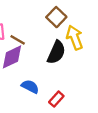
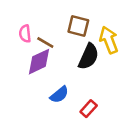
brown square: (56, 17) -> (78, 26), moved, turned -30
blue semicircle: (30, 87) -> (59, 95), turned 114

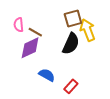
brown square: (78, 26) -> (73, 19), moved, turned -30
blue semicircle: (59, 95) -> (47, 75), turned -112

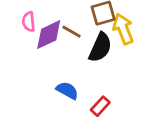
brown line: (35, 32) -> (72, 32), moved
purple diamond: (30, 48) -> (49, 35), moved

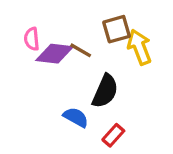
purple diamond: (49, 35) -> (55, 54), turned 32
black semicircle: (100, 47) -> (105, 91), moved

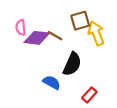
red rectangle: (113, 135) -> (89, 95), moved

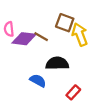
brown square: (80, 21) -> (65, 23), turned 36
black semicircle: (72, 64) -> (57, 63), turned -115

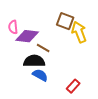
brown line: (41, 37) -> (43, 48), moved
black semicircle: (57, 63) -> (34, 61), moved

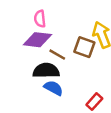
brown square: (65, 21) -> (84, 47), moved
pink semicircle: (13, 27) -> (40, 19), moved

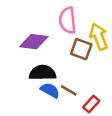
pink semicircle: (40, 19) -> (67, 20), moved, size x1.5
brown line: (57, 55) -> (69, 90), moved

